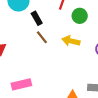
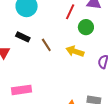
black rectangle: (37, 18) -> (23, 37), moved, turned -40

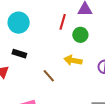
brown line: (46, 45) -> (49, 76), moved

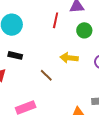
green circle: (80, 35) -> (84, 30), moved

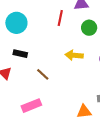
brown line: (46, 75) -> (43, 74), moved

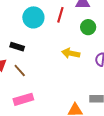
cyan circle: (16, 23) -> (33, 17), moved
brown line: (43, 74) -> (20, 70), moved

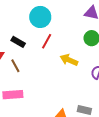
red line: (60, 15) -> (47, 41), moved

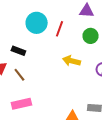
red line: (47, 41) -> (60, 29), moved

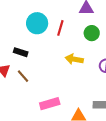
pink rectangle: (21, 104) -> (50, 104), moved

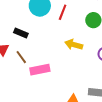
pink rectangle: (50, 104) -> (40, 70), moved

